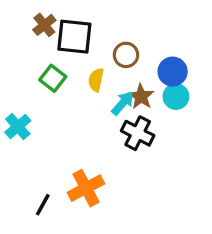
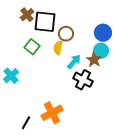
brown circle: (126, 55) -> (66, 34), moved
blue circle: (173, 72) -> (103, 33), moved
brown star: (141, 97) -> (94, 60), moved
cyan circle: (176, 97) -> (101, 51), moved

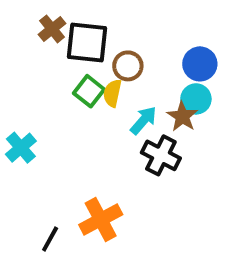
green square: (32, 47) -> (89, 91), moved

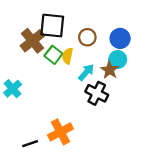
brown cross: (52, 29) -> (32, 41), moved, size x1.5
brown circle: (128, 66) -> (87, 37), moved
black line: (50, 239) -> (30, 144), turned 42

